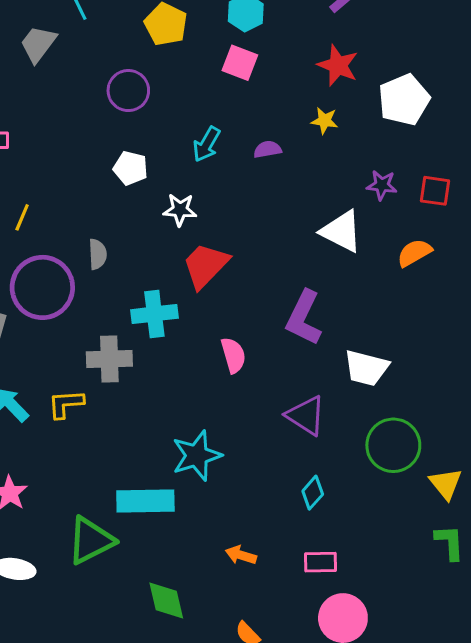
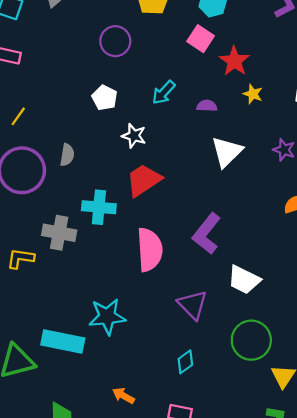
red star: (338, 65) -> (234, 61), moved
white triangle: (341, 231) -> (227, 152), moved, turned 36
pink semicircle: (233, 355) -> (150, 250), size x1.6

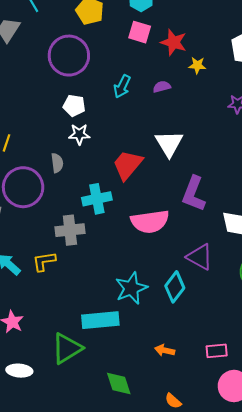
purple circle: (115, 41) -> (69, 56), size x1.5
white star: (134, 136) -> (79, 134), moved
white triangle: (227, 152) -> (169, 144), moved
pink semicircle: (150, 250) -> (150, 222), turned 102
cyan diamond: (185, 362) -> (175, 287), moved, size x1.4

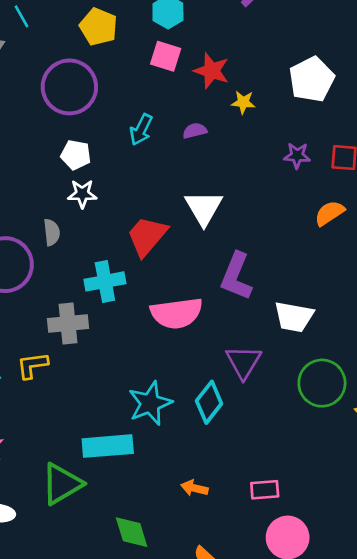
purple triangle: (200, 257) -> (244, 362), turned 32

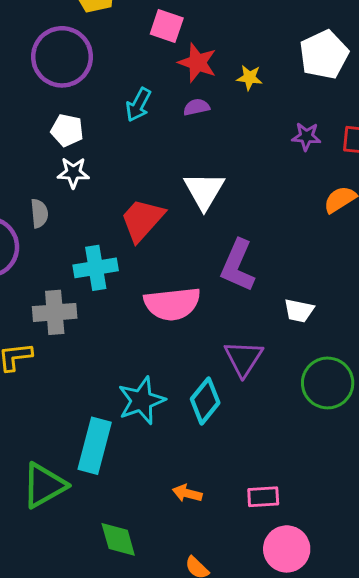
red star: (212, 71) -> (197, 63), moved
white trapezoid: (294, 317) -> (299, 311), size x0.7
cyan rectangle: (108, 446) -> (95, 446), turned -72

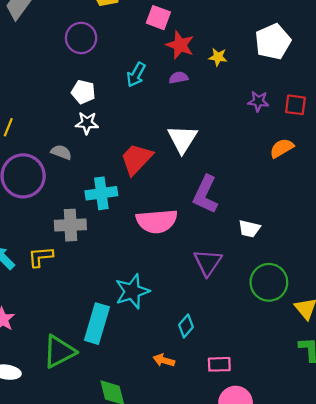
purple circle: (62, 57) -> (81, 38), size x0.7
gray semicircle: (39, 213) -> (61, 152), turned -66
cyan diamond: (205, 401) -> (186, 326), moved, size x0.7

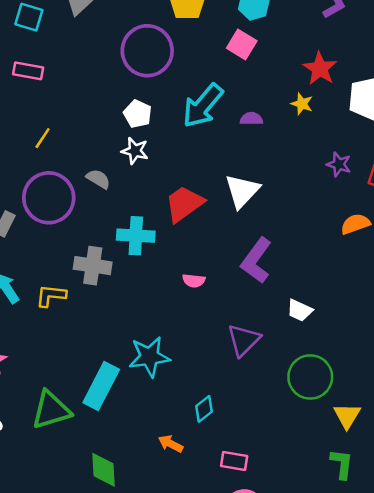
purple circle: (81, 38) -> (147, 51), size x1.4
red star: (180, 45) -> (320, 69), moved
cyan arrow: (136, 75) -> (203, 106), size x1.6
pink semicircle: (157, 221) -> (194, 281), size x0.5

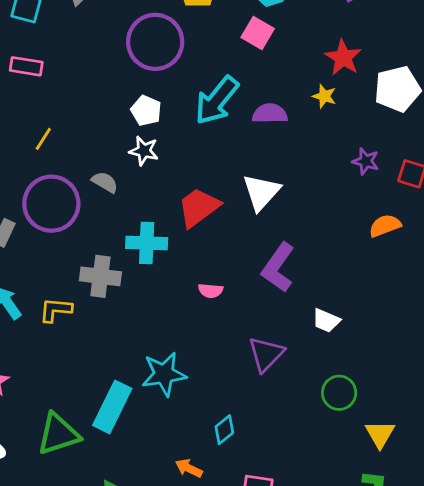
purple semicircle: (251, 119) -> (270, 114), size x1.4
green circle: (310, 377) -> (339, 393), size x0.7

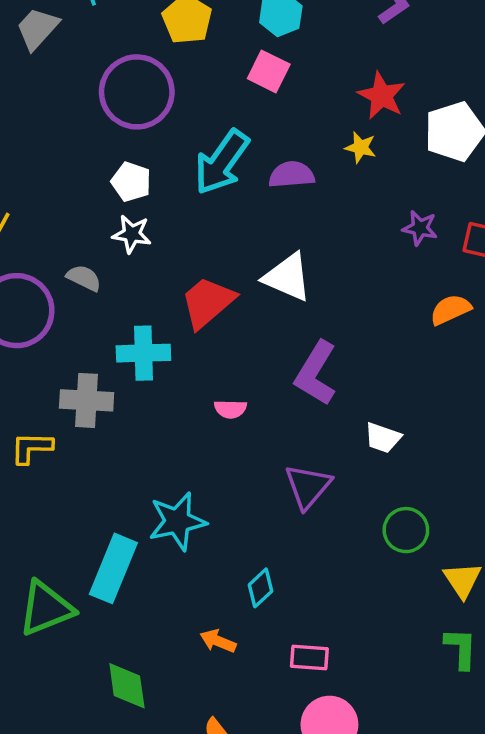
white triangle: (261, 192) -> (287, 277), turned -45

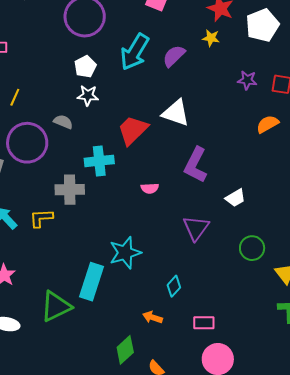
purple semicircle: (292, 175) -> (174, 56), turned -35
white pentagon: (131, 182) -> (85, 67), turned 30
white trapezoid: (383, 438) -> (235, 198), turned -45
green diamond: (127, 686) -> (125, 350), moved, turned 60

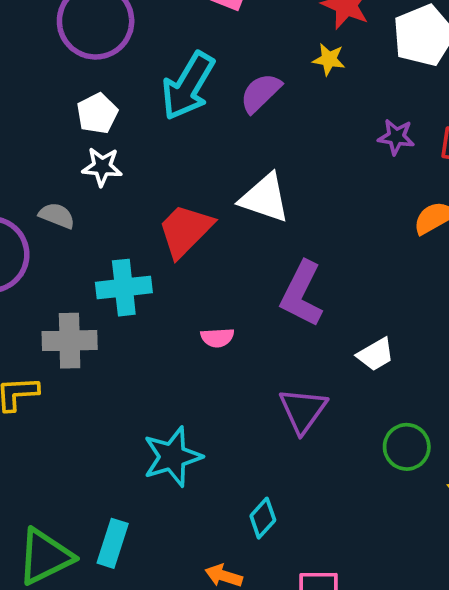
cyan rectangle: (92, 282) -> (113, 543), moved, size x0.7

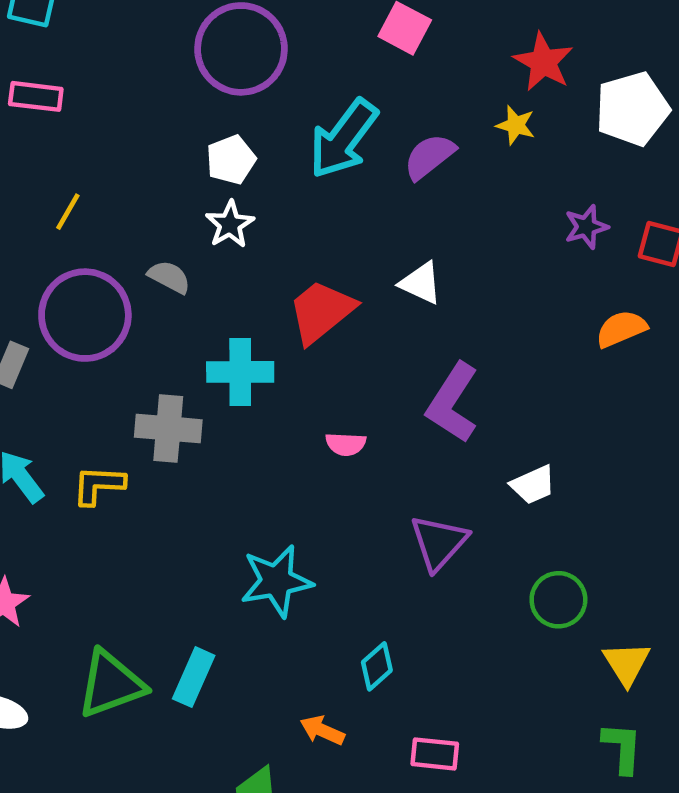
purple star: (396, 137) -> (586, 227), turned -30
white star: (102, 167) -> (230, 224), turned 30
white triangle: (265, 198) -> (421, 283), size x0.7

